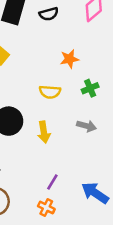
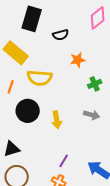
black semicircle: (49, 14) -> (61, 35), moved
yellow semicircle: (50, 92) -> (40, 78), moved, size x1.4

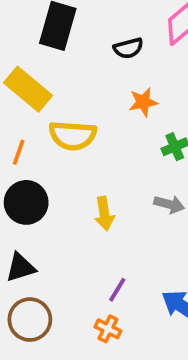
black semicircle: (61, 35) -> (128, 48), moved
black circle: (28, 111) -> (26, 202), moved

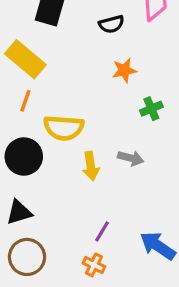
yellow semicircle: (73, 136) -> (64, 128), moved
orange line: (19, 152) -> (25, 101), moved
gray arrow: (169, 204) -> (131, 158), moved

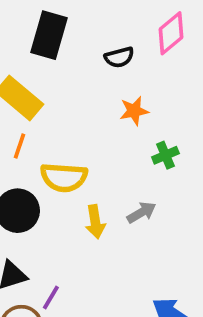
gray arrow: (131, 158) -> (141, 212), turned -45
purple line: (102, 231) -> (51, 297), moved

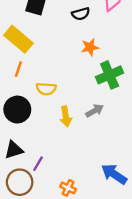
green cross: (165, 155) -> (110, 75), size x1.6
yellow semicircle: (64, 177) -> (46, 89), size x0.7

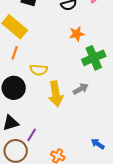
yellow arrow: (66, 116) -> (56, 94), size x1.4
blue arrow: (114, 174) -> (98, 144), size x0.6

